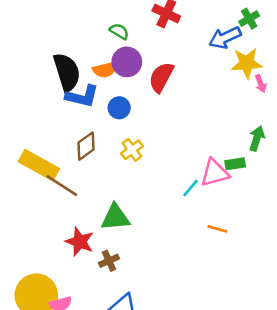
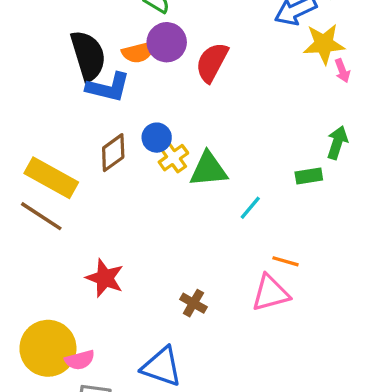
blue circle: (119, 108) -> (157, 138), moved
pink triangle: (215, 173) -> (270, 293), moved
brown line: (62, 186) -> (41, 216), moved
green triangle: (115, 217) -> (209, 169), moved
brown cross: (109, 261) -> (193, 303), moved, turned -36

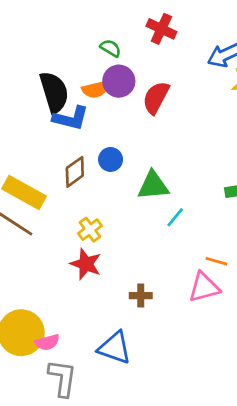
yellow cross: (173, 158) -> (90, 230), moved
cyan line: (250, 208) -> (175, 217), moved
red star: (105, 278) -> (86, 264), moved
brown cross: (193, 303) -> (141, 296), turned -30

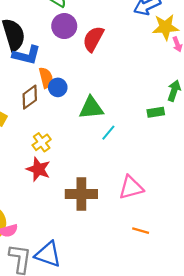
orange semicircle: (95, 89) -> (46, 78), moved, turned -90
orange line: (216, 261) -> (141, 231), moved
brown cross: (141, 296) -> (81, 194), size x1.8
blue triangle: (115, 348) -> (48, 254), moved

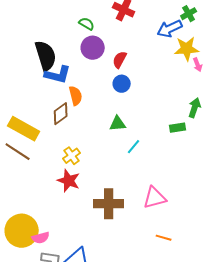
red semicircle: (93, 39) -> (120, 60), size x0.7
blue circle: (58, 87) -> (122, 84), moved
green triangle: (91, 108) -> (118, 124), size x0.7

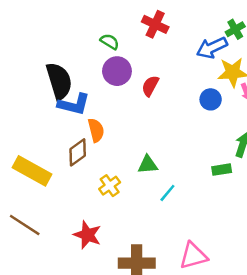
blue circle: (122, 84) -> (211, 99), moved
brown line: (18, 152) -> (25, 225), moved
yellow cross: (72, 156) -> (110, 186), moved

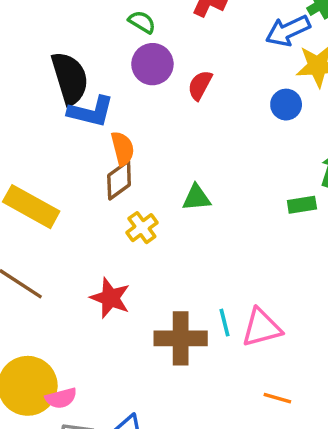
brown diamond: (78, 152) -> (119, 180), moved
cyan line: (167, 193) -> (225, 323), moved, turned -54

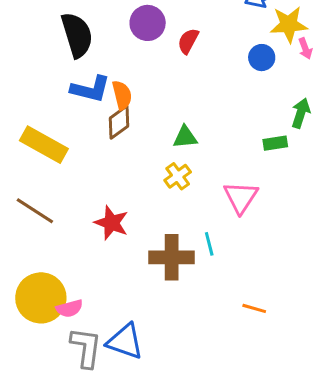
blue L-shape: (91, 112) -> (90, 89), moved
yellow cross: (142, 228) -> (178, 176), moved
pink triangle: (261, 328) -> (241, 197), moved, turned -42

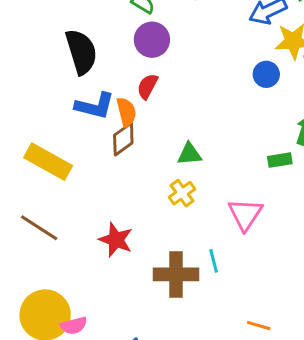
red semicircle: (188, 41) -> (147, 86), moved

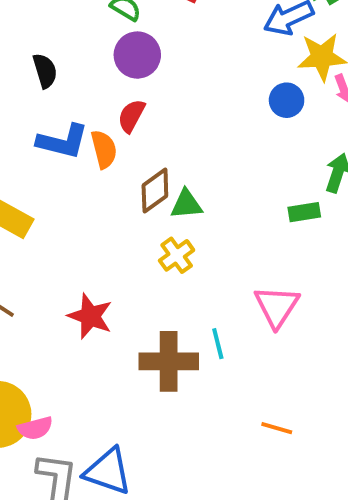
black semicircle: (81, 52) -> (45, 71), size x0.6
brown diamond: (123, 139) -> (155, 191), moved
pink triangle: (245, 214) -> (277, 306), moved

